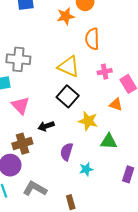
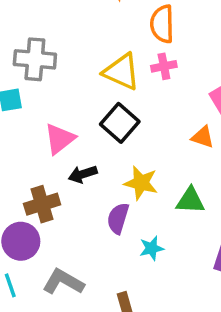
pink cross: (105, 72) -> (164, 66), moved
pink triangle: (20, 106) -> (60, 139), moved, turned 36
yellow star: (88, 121) -> (141, 183), moved

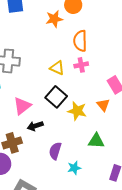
yellow triangle: (122, 72) -> (57, 68), size x0.7
orange triangle: (203, 137) -> (103, 105), turned 32
yellow star: (141, 183) -> (77, 111), moved

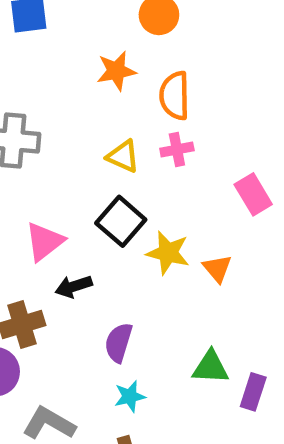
orange star: (54, 19) -> (116, 71), moved
orange triangle: (103, 105) -> (217, 268), moved
green triangle: (96, 141) -> (211, 367), moved
cyan star: (74, 168) -> (130, 396), moved

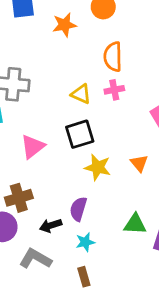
orange star: (116, 71) -> (64, 25), moved
black square: (121, 221) -> (80, 134), turned 32
yellow star: (168, 253) -> (98, 167), moved
black arrow: (74, 286) -> (51, 225), moved

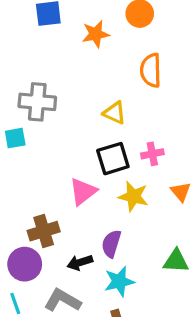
pink cross: (114, 90) -> (152, 154), moved
pink triangle: (33, 147) -> (83, 192), moved
cyan star: (85, 242) -> (119, 281), size x1.4

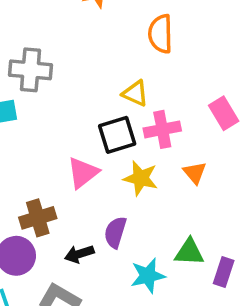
yellow triangle: (115, 113) -> (135, 93), moved
pink cross: (152, 154) -> (162, 129), size x1.4
cyan star: (119, 281) -> (148, 276), moved

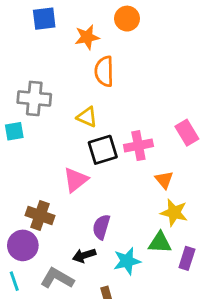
orange semicircle: (160, 34) -> (104, 71), moved
yellow triangle: (135, 93) -> (87, 117), moved
yellow star: (141, 178) -> (174, 213), moved
brown cross: (38, 218) -> (40, 215), turned 36
black arrow: (79, 254) -> (84, 255), moved

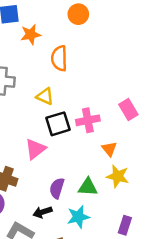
orange star: (87, 37) -> (31, 34), moved
green triangle: (160, 243) -> (88, 187), moved
purple rectangle: (187, 258) -> (125, 225), moved

